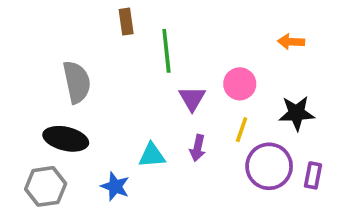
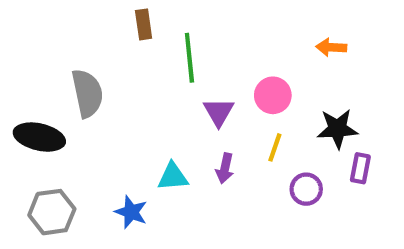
black ellipse: (66, 139) -> (39, 137), moved
purple circle: (269, 166) -> (306, 189), size x0.6
purple rectangle: (313, 175) -> (360, 168), moved

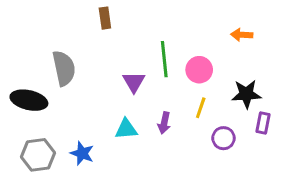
green line: (189, 58) -> (164, 59), moved
purple triangle: (219, 112) -> (134, 82), moved
blue star: (131, 212) -> (82, 153), moved

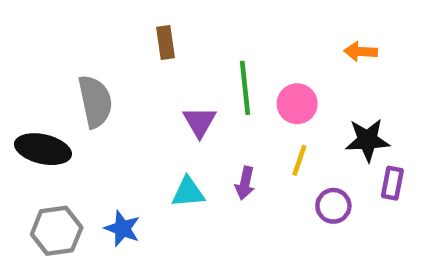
brown rectangle: (105, 18) -> (166, 42), moved

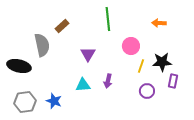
brown rectangle: (166, 42) -> (62, 26), moved, turned 56
green line: (245, 88) -> (108, 19), moved
yellow line: (299, 160) -> (141, 66), moved

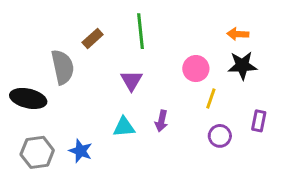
green line: (108, 19) -> (140, 31), moved
black star: (162, 62) -> (242, 66), moved

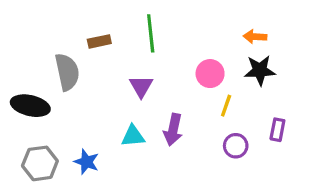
brown rectangle: (93, 39) -> (99, 41), turned 30
purple arrow: (161, 121) -> (173, 130), size x1.4

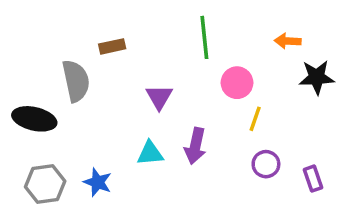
green line: (151, 33) -> (204, 37), moved
black star: (260, 70) -> (317, 77), moved
purple rectangle: (277, 130) -> (313, 179), moved, turned -30

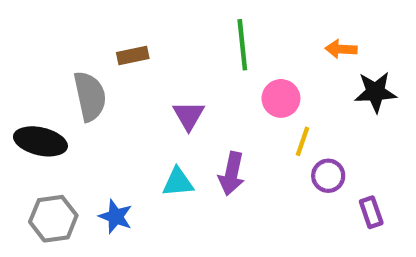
purple circle: (266, 164) -> (328, 176), moved

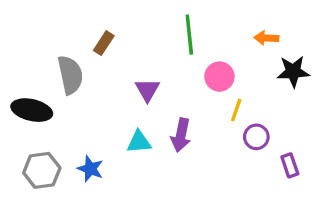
brown rectangle: (133, 55) -> (104, 43), turned -45

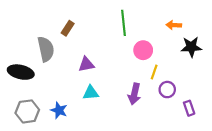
purple triangle: (147, 90) -> (86, 64), moved, turned 49
purple arrow: (181, 135) -> (134, 94), moved

